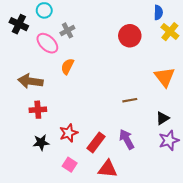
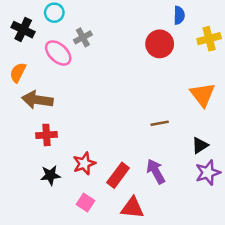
blue semicircle: (158, 13) -> (179, 15), moved
yellow cross: (170, 32) -> (209, 39), turned 36
orange semicircle: (67, 66) -> (18, 72), moved

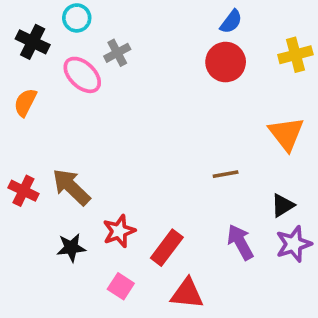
blue semicircle: (179, 15) -> (231, 22), moved, turned 36
brown arrow: (37, 100) -> (71, 187), moved, turned 36
red cross: (46, 135) -> (23, 191), moved, turned 30
purple arrow: (156, 171) -> (240, 242), moved

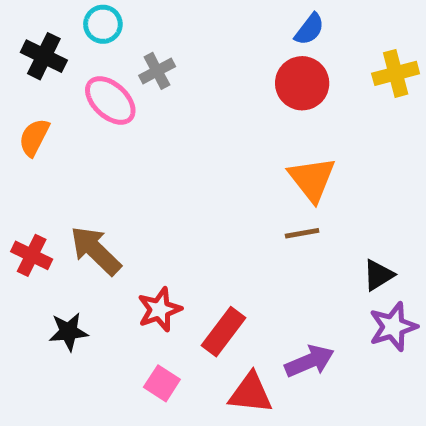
orange triangle: (286, 134) -> (312, 179), moved
purple arrow: (240, 242) -> (309, 361), moved, turned 96
black star: (71, 248) -> (69, 332), moved

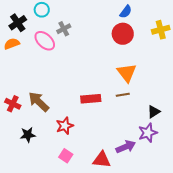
black cross: (44, 56) -> (18, 23), turned 30
orange semicircle: (34, 137) -> (12, 44), moved, turned 42
purple star: (393, 327) -> (148, 133), moved
red rectangle: (223, 332) -> (91, 99), moved, turned 48

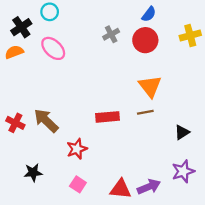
gray cross: (64, 29) -> (111, 34), moved
purple star: (148, 133) -> (183, 171), moved
black star: (28, 135) -> (33, 172), moved
purple arrow: (126, 147) -> (149, 187), moved

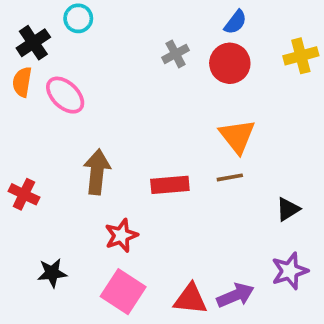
pink ellipse: (53, 48) -> (65, 95), moved
orange semicircle: (14, 52) -> (22, 82), turned -60
brown arrow: (46, 121) -> (97, 172), moved, turned 52
pink square: (78, 184) -> (123, 292), size x1.6

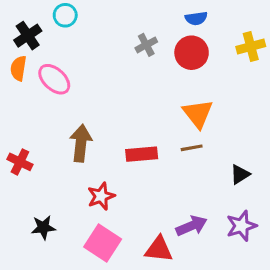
blue semicircle: (235, 22) -> (196, 18), turned 45
purple arrow: (235, 295) -> (192, 226), moved

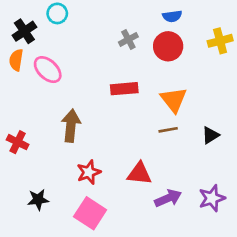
red rectangle: (142, 154) -> (124, 89), moved
black triangle: (240, 174) -> (211, 135), moved
red triangle: (159, 249) -> (139, 174), moved

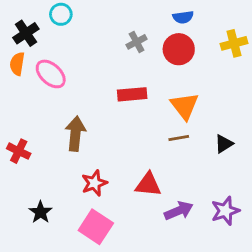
black star: (38, 200) -> (40, 212), turned -30

